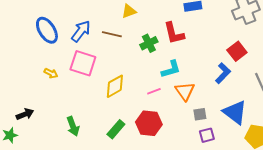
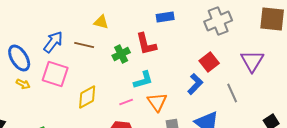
yellow triangle: (129, 11) -> (101, 22), turned 35
blue ellipse: (47, 30) -> (19, 58), moved

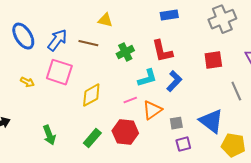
red L-shape: (146, 44) -> (162, 51), moved
blue ellipse: (19, 58) -> (23, 36), moved
red square: (209, 62) -> (213, 60), turned 30
blue L-shape: (195, 84) -> (174, 81), moved
orange triangle: (157, 102) -> (152, 110), moved, turned 30

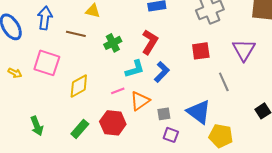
blue arrow: (57, 40) -> (45, 18), moved, turned -30
red L-shape: (162, 51) -> (150, 42), turned -135
purple square: (183, 144) -> (171, 135), turned 35

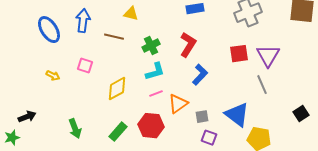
purple triangle: (244, 50) -> (268, 56), moved
pink square: (47, 63) -> (85, 66), size x0.6
cyan L-shape: (135, 69) -> (155, 72), moved

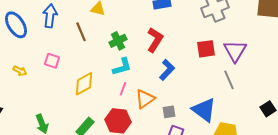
brown line: (114, 37) -> (81, 32), turned 54
pink line: (156, 94) -> (123, 89), turned -48

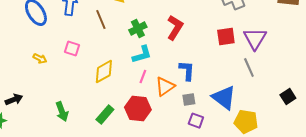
blue L-shape: (167, 70) -> (187, 71), moved, turned -40

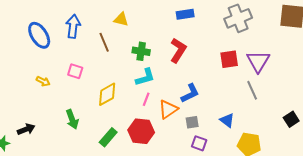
green cross: (138, 29) -> (141, 51), turned 36
blue L-shape: (187, 71) -> (190, 93), turned 60
blue triangle: (224, 98) -> (227, 120), size x0.6
black arrow: (14, 100) -> (26, 129), moved
green arrow: (62, 112) -> (72, 119), moved

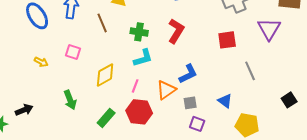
purple triangle: (258, 61) -> (269, 29), moved
pink line: (146, 99) -> (135, 86), moved

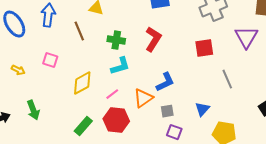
pink line: (135, 86) -> (112, 94), turned 32
green arrow: (70, 100) -> (33, 110), moved
blue triangle: (225, 101) -> (202, 109), turned 35

